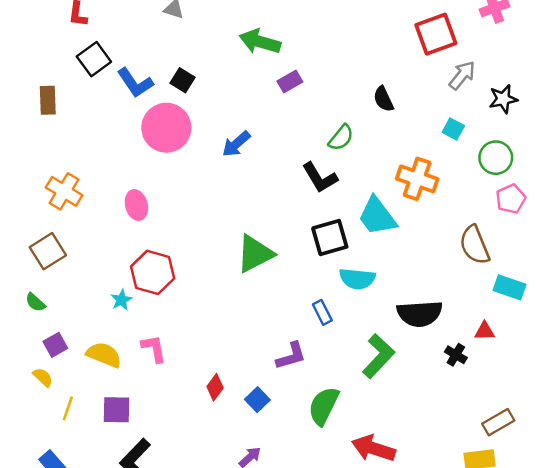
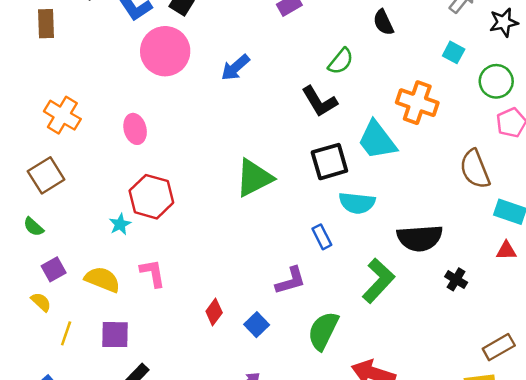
red triangle: (485, 331) -> (506, 251), moved

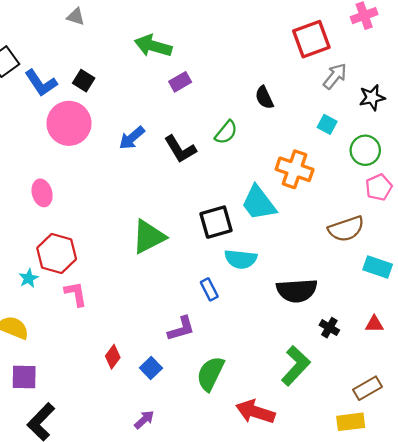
black L-shape: (319, 101) -> (180, 149), moved
brown semicircle: (475, 169) -> (346, 229), turned -87
red triangle: (506, 251) -> (374, 324), moved
pink L-shape: (153, 273) -> (76, 294), moved
green L-shape: (378, 281) -> (296, 366), moved

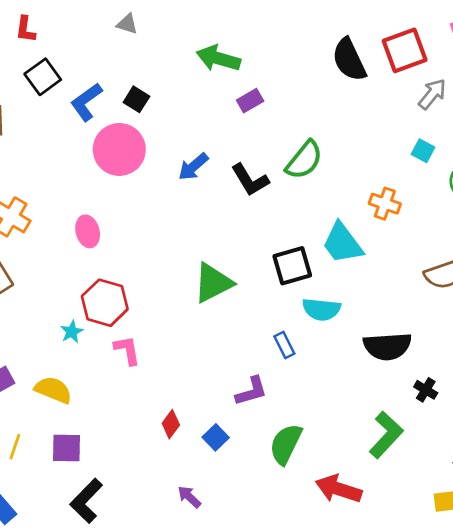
blue L-shape: (41, 83) -> (86, 102), turned 88
black semicircle: (264, 98) -> (349, 60), moved, size x1.6
green semicircle: (226, 132) -> (304, 160), size x1.4
orange cross: (295, 169) -> (385, 204), size x0.7
purple arrow: (144, 420) -> (189, 497), moved, turned -95

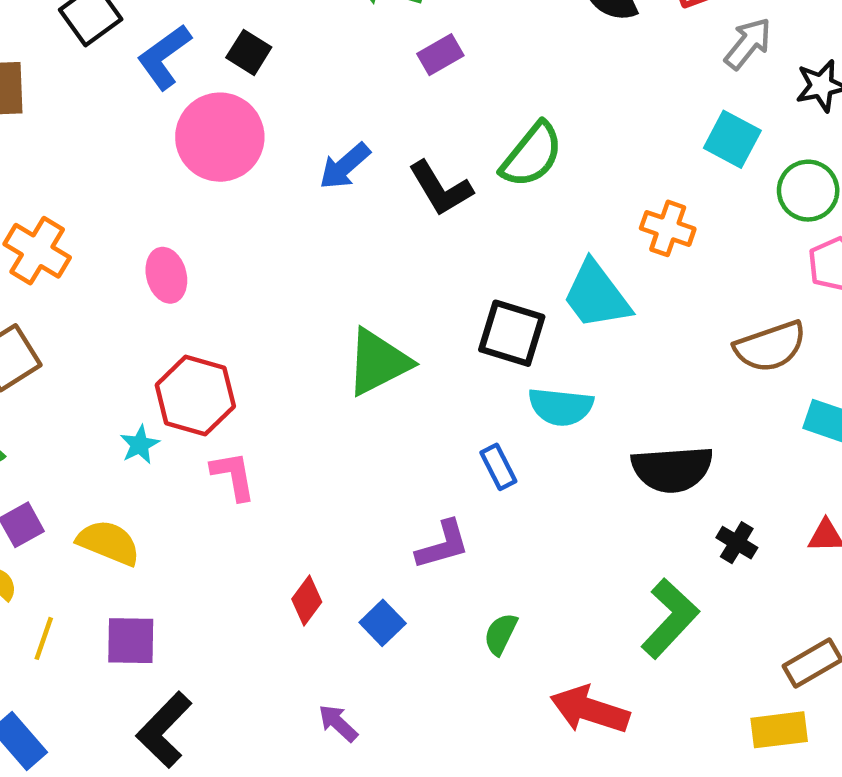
cyan square: (423, 151) -> (732, 139), size x1.4
black square: (292, 266) -> (512, 333), turned 33
green semicircle: (286, 444) -> (501, 634), size x0.6

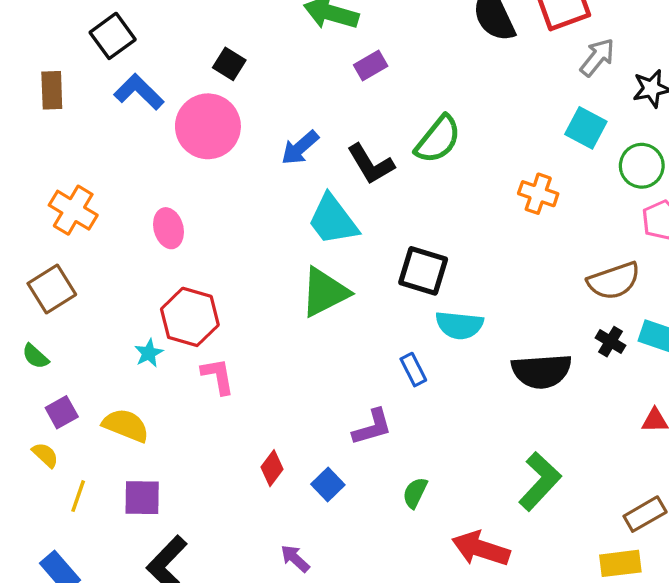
blue L-shape: (164, 57) -> (139, 92), moved, turned 81
cyan trapezoid: (596, 295) -> (333, 220), moved
black cross: (737, 543) -> (611, 342), moved

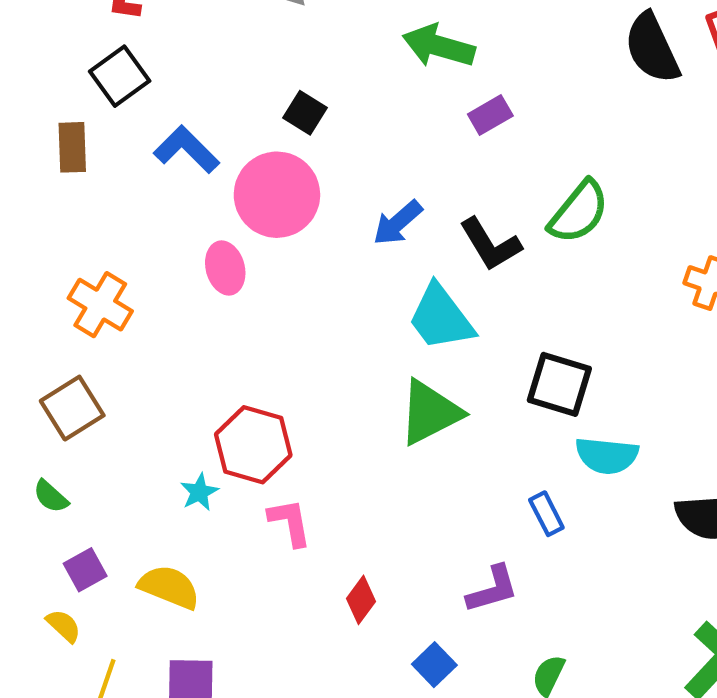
black square: (113, 36) -> (120, 76), moved
pink ellipse: (168, 228) -> (225, 268), moved
red diamond: (272, 468) -> (361, 600), moved

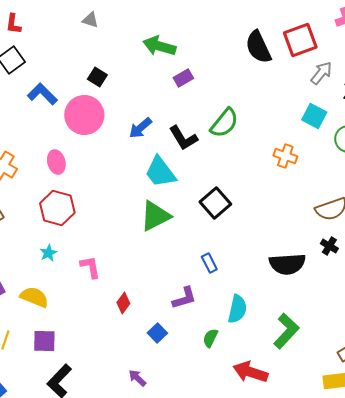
pink ellipse: (225, 268) -> (56, 162), moved
black square: (559, 384) -> (215, 203), turned 32
red hexagon: (253, 445) -> (57, 208), moved
cyan semicircle: (607, 456) -> (237, 309), moved, turned -84

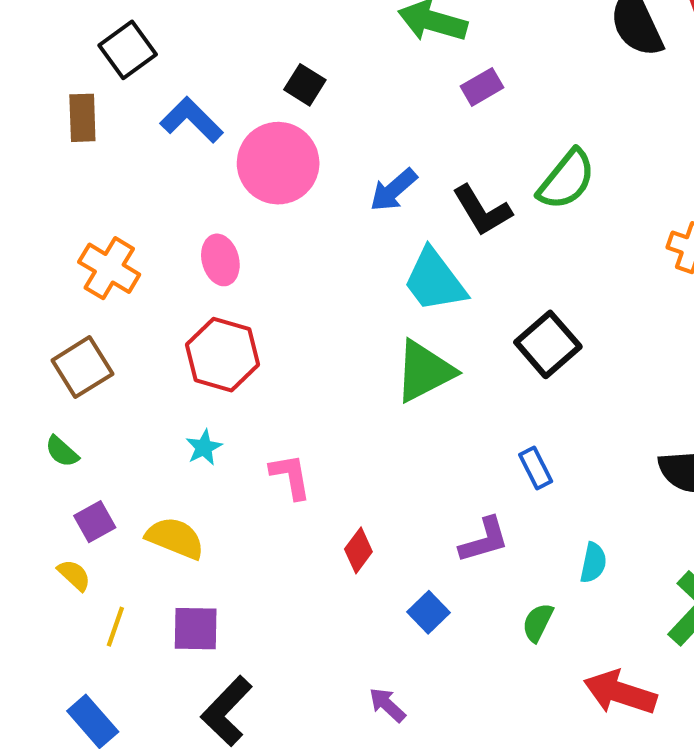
cyan semicircle: (237, 309) -> (593, 563), size x0.7

